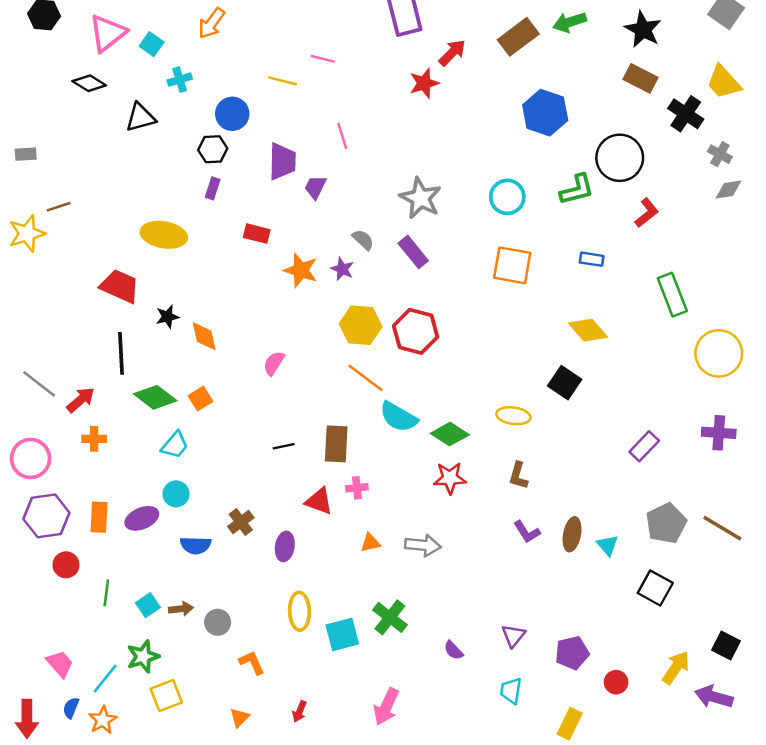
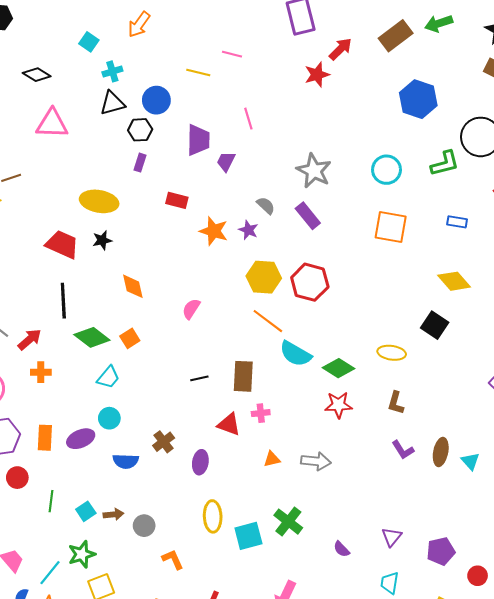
pink triangle: (108, 33) -> (52, 124), moved, turned 40
black triangle: (141, 117) -> (112, 103), moved
black star: (167, 317) -> (102, 240), moved

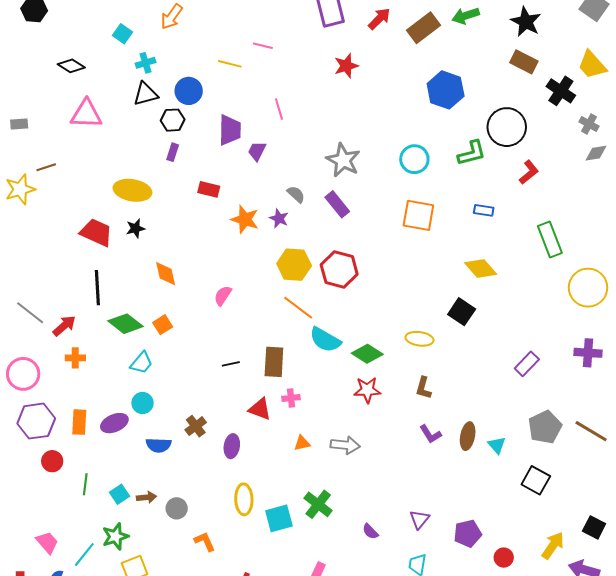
red arrow: (340, 49) -> (379, 19), moved

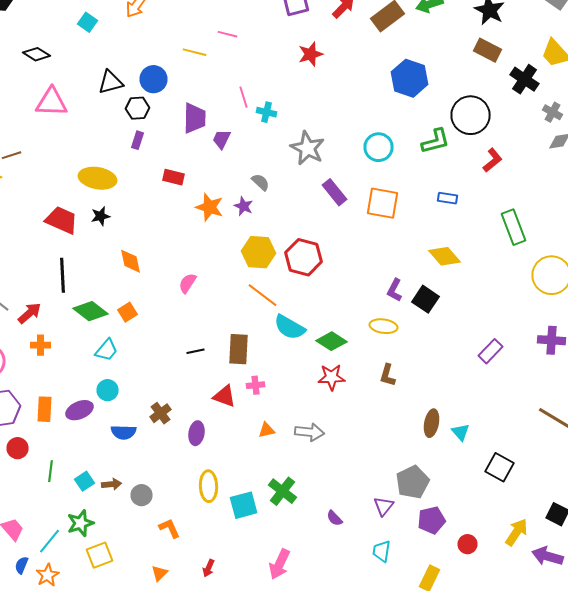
cyan cross: (146, 63) -> (266, 112), moved, turned 30
purple rectangle: (337, 204) -> (334, 192), moved
gray pentagon: (545, 427) -> (412, 482), moved
purple L-shape: (430, 434) -> (394, 290), moved, turned 60

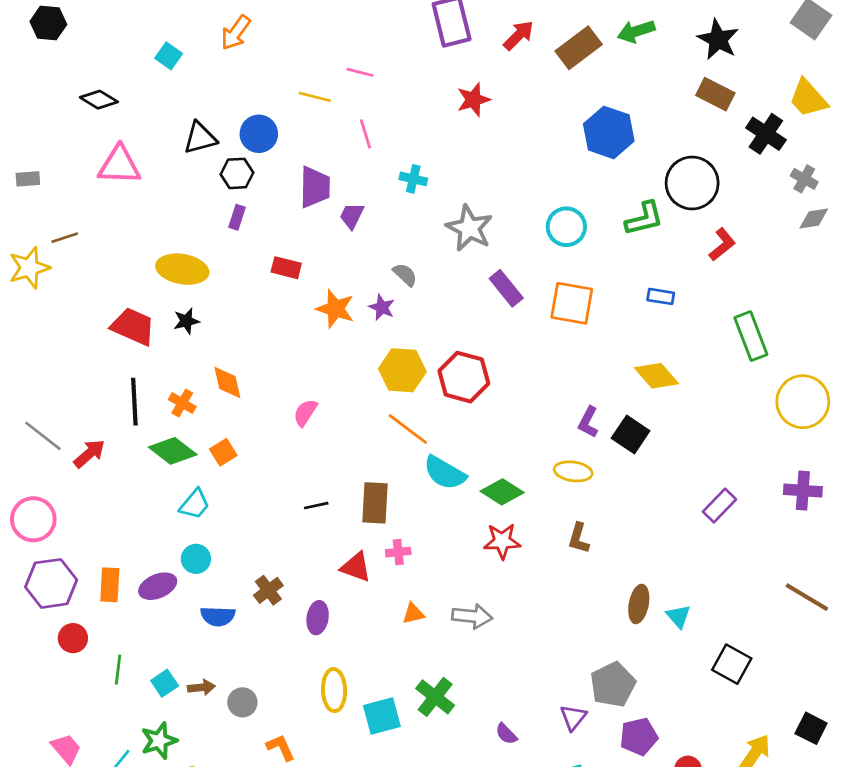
pink line: (244, 97) -> (365, 134), moved
orange cross: (40, 345) -> (182, 403), moved, turned 30

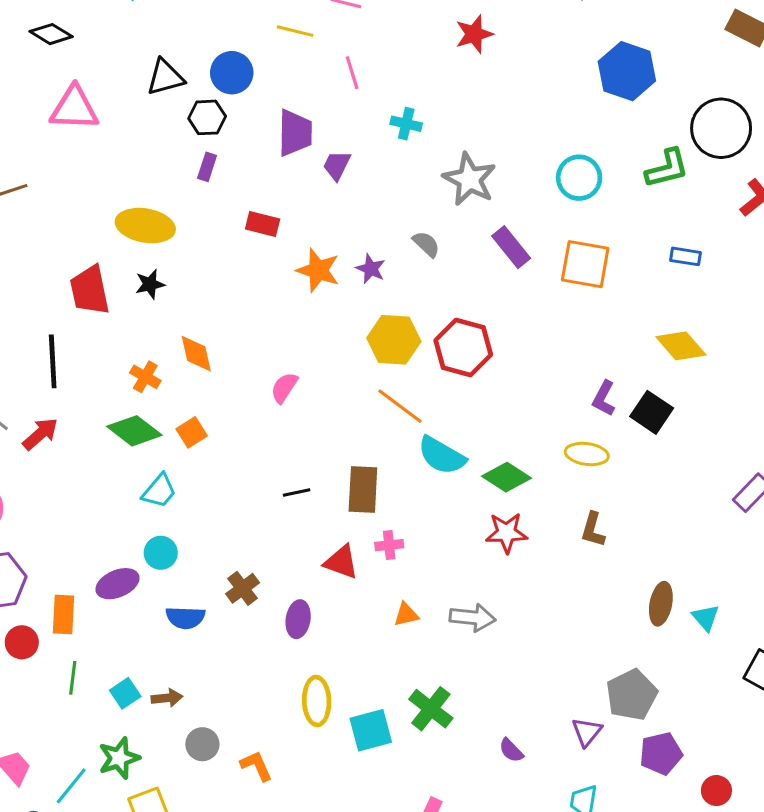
gray semicircle: (405, 275) -> (426, 244), moved
red trapezoid: (133, 327) -> (90, 290), turned -126
black line: (134, 402) -> (53, 361), moved
orange rectangle: (110, 585) -> (63, 615), moved
gray circle: (242, 702) -> (202, 744), moved

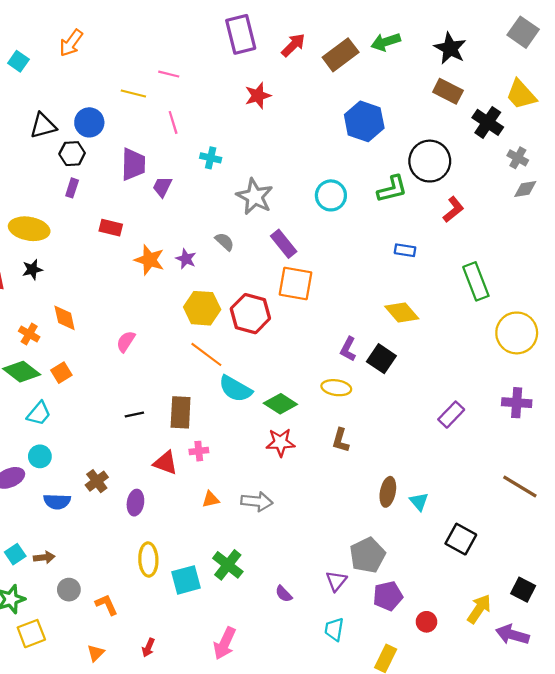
orange square: (585, 264) -> (295, 284), moved

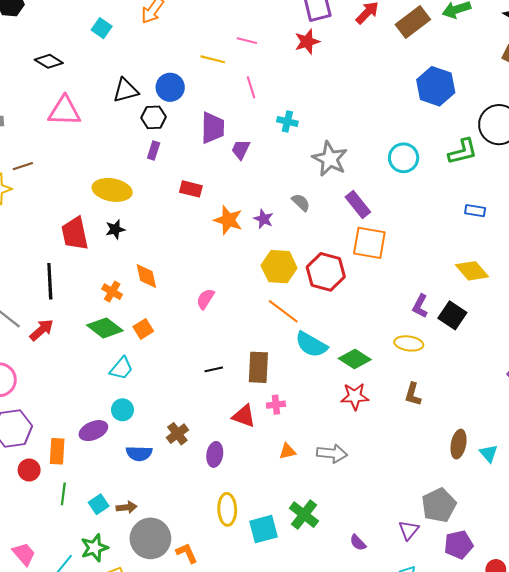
red star: (258, 96) -> (307, 42), moved
gray circle: (69, 590) -> (150, 538), size x1.8

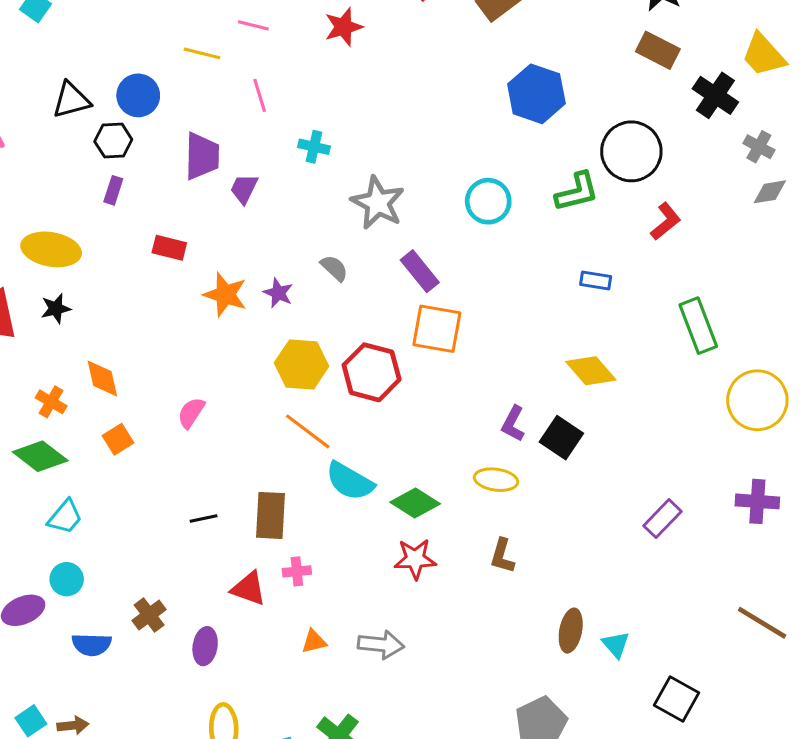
orange square: (143, 329) -> (118, 439), moved

